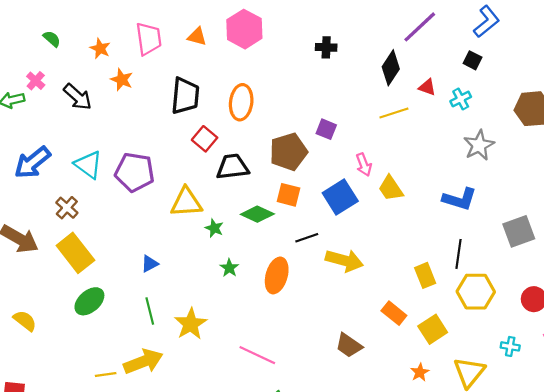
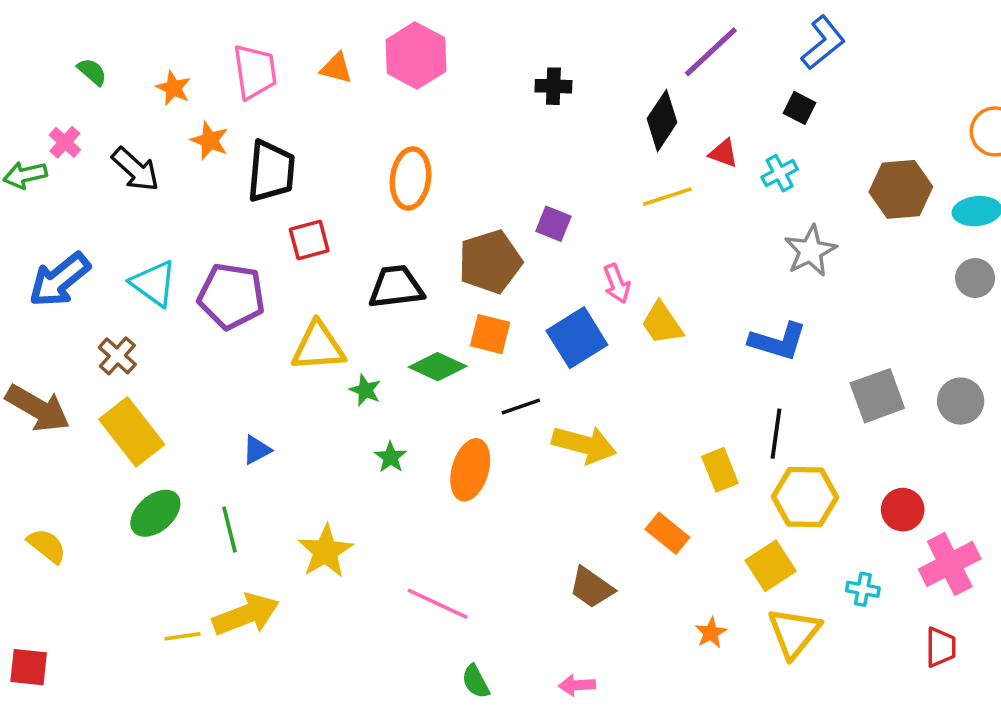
black trapezoid: (185, 96) -> (271, 171), moved
red square: (205, 139) -> (309, 240), moved, turned 35
green line: (150, 311) -> (230, 530), moved
yellow square: (433, 329) -> (771, 566), moved

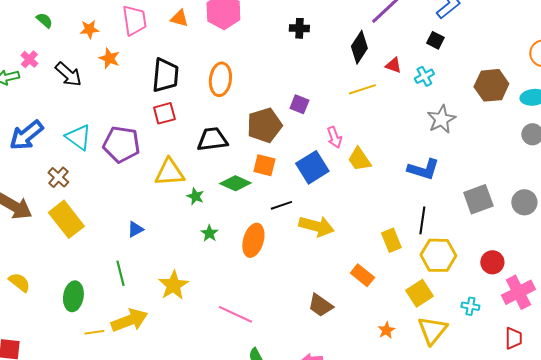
orange star: (173, 88) -> (89, 29), turned -30
black trapezoid: (271, 171) -> (165, 75), moved
green ellipse: (155, 513) -> (73, 296), moved, turned -40

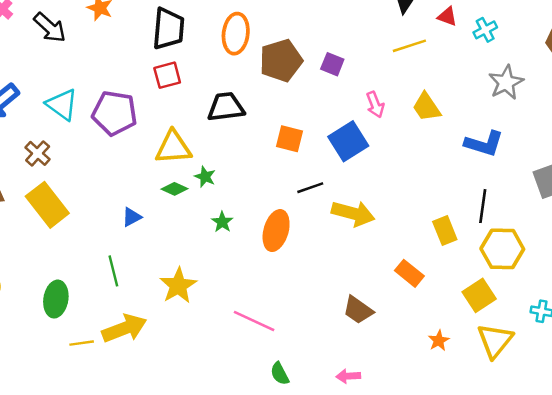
brown pentagon: (264, 125) -> (281, 61), moved
yellow trapezoid: (359, 159) -> (427, 107), moved
green diamond: (235, 183) -> (175, 189), moved, size x0.7

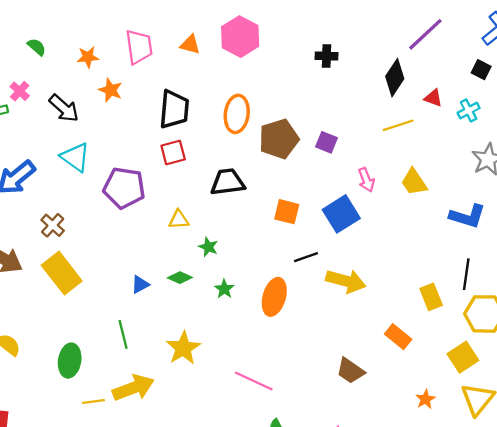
cyan triangle: (62, 105) -> (75, 157), moved
yellow triangle: (173, 147) -> (179, 220), size x0.6
green diamond: (175, 189) -> (180, 278), moved

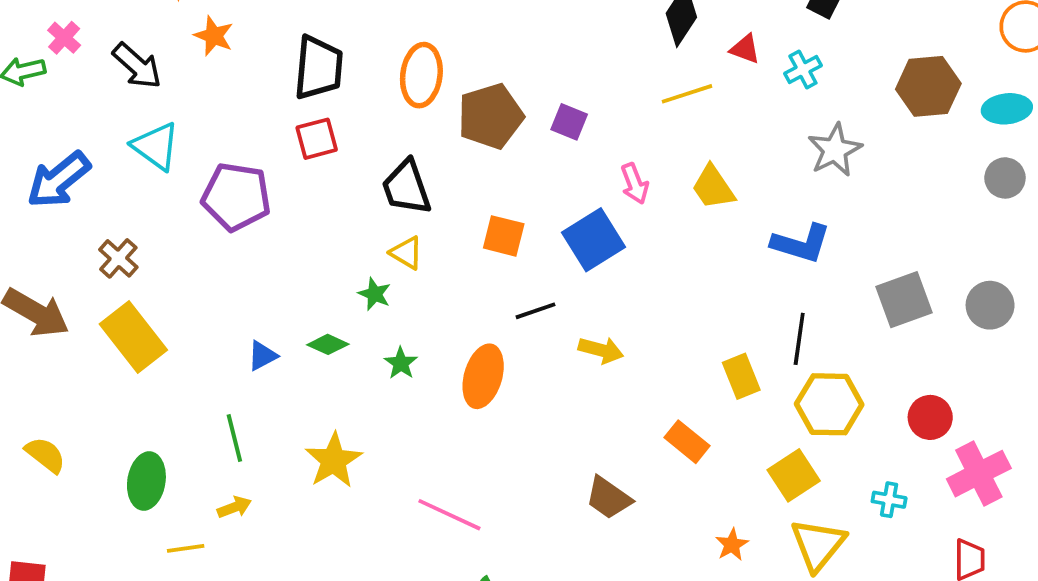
black trapezoid: (228, 182) -> (406, 187), turned -102
yellow triangle: (179, 220) -> (406, 253), moved, turned 35
yellow arrow: (346, 281) -> (601, 350), size x0.7
yellow arrow: (133, 388) -> (234, 507), moved, size x0.5

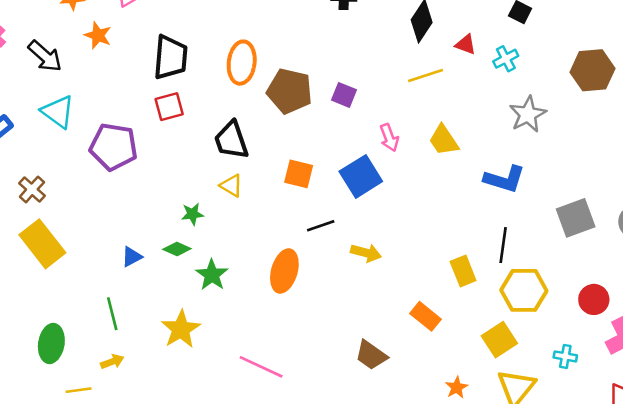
brown pentagon: (491, 116) -> (290, 91), turned 30
green star: (375, 294) -> (192, 214), moved, turned -30
green star: (401, 363) -> (212, 275), moved, size x1.4

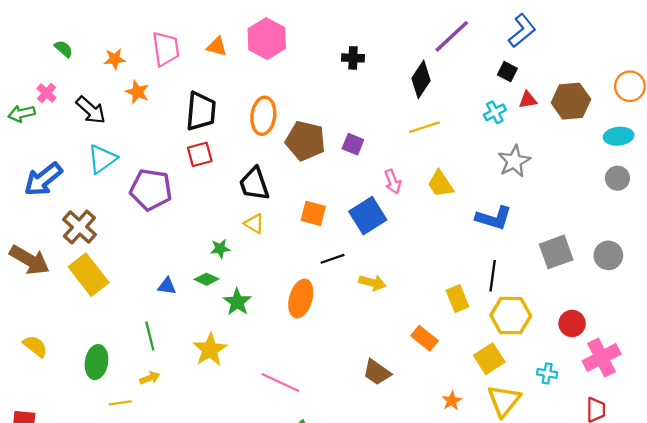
red triangle: (466, 44) -> (528, 100), moved, turned -30
brown hexagon: (593, 70) -> (571, 101), moved
cyan triangle: (58, 112) -> (102, 159), turned 48
brown cross: (32, 189) -> (79, 227), size x1.4
blue triangle: (132, 257) -> (167, 286), turned 36

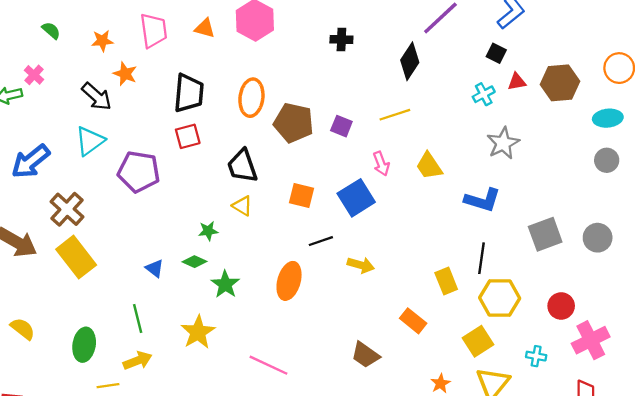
black arrow: (91, 110) -> (97, 97), moved
yellow line: (424, 127) -> (395, 115), moved
blue triangle: (167, 286) -> (155, 268), turned 30
yellow arrow: (150, 378) -> (138, 361), size x1.4

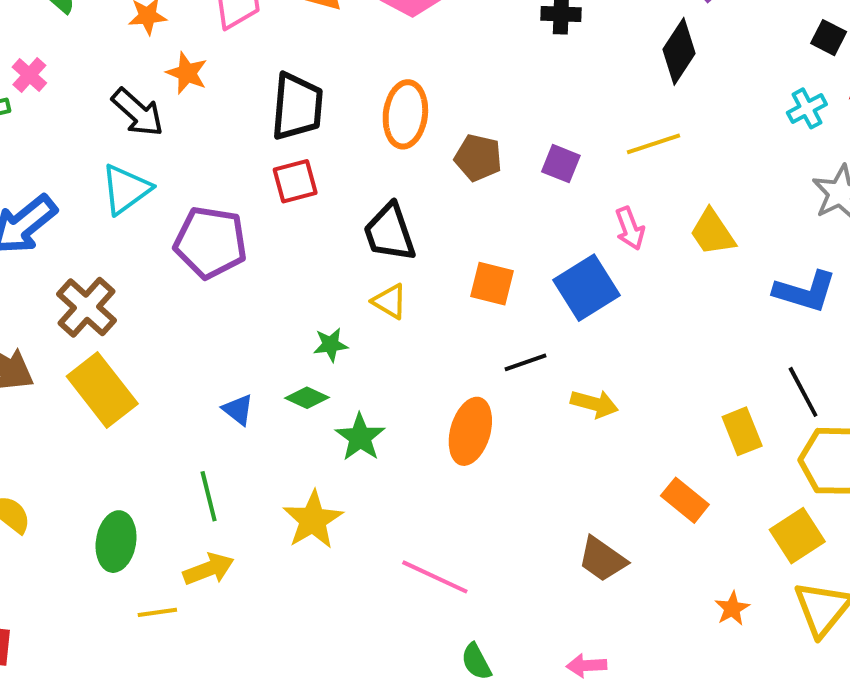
brown pentagon: (294, 123) -> (478, 158), size x0.7
black line: (481, 258) -> (803, 392), turned -36

